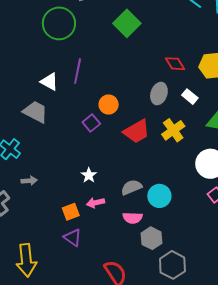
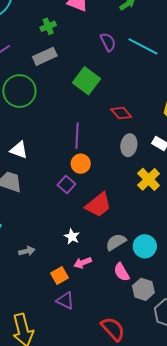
red diamond: (175, 64) -> (121, 113), moved
purple line: (78, 71) -> (77, 136), moved
red trapezoid: (137, 131) -> (98, 205), moved
gray arrow: (29, 181) -> (27, 251), moved
pink semicircle: (133, 218) -> (122, 272), turned 66

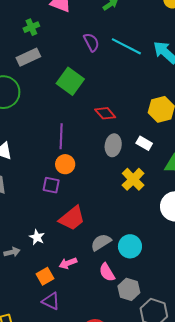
purple square: (66, 185) -> (51, 185), turned -30
red trapezoid: (98, 205) -> (72, 218), moved
white star: (72, 237) -> (37, 237), moved

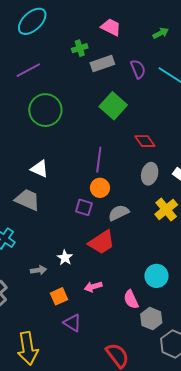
gray rectangle: (28, 57) -> (102, 63), moved
gray semicircle: (101, 242) -> (119, 213), moved
orange square: (45, 276) -> (59, 296), moved

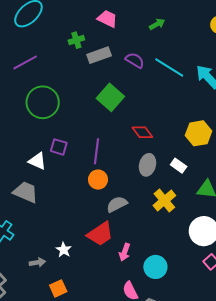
purple semicircle: (138, 69) -> (135, 60), turned -36
purple square: (84, 207) -> (59, 147), moved
pink arrow: (93, 287) -> (125, 252), moved, turned -54

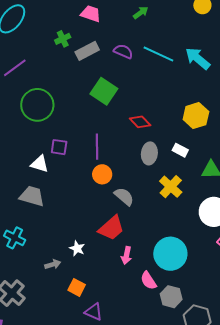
gray semicircle: (117, 204) -> (124, 196), turned 75
pink arrow: (125, 252) -> (126, 255), moved
cyan circle: (155, 267) -> (170, 254), size x1.4
orange square: (58, 288) -> (77, 287), turned -30

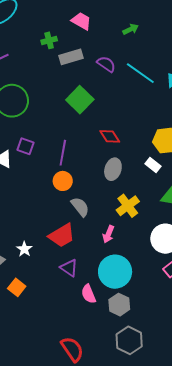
white rectangle: (180, 150) -> (153, 165), moved
pink arrow: (126, 255) -> (108, 234), moved
gray hexagon: (171, 297) -> (119, 305), moved
purple triangle: (94, 312) -> (69, 268), moved

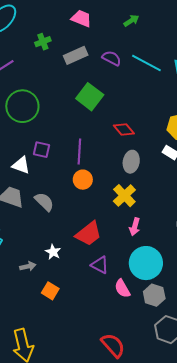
green cross: (49, 40) -> (43, 42), moved
yellow cross: (128, 206) -> (124, 196), moved
gray semicircle: (80, 207) -> (44, 202), moved

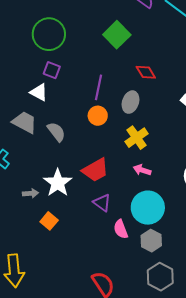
purple square: (41, 150) -> (52, 70), moved
gray ellipse: (131, 162) -> (131, 102), moved
pink arrow: (135, 227) -> (142, 170), turned 84
white star: (53, 252) -> (58, 183), size x1.8

